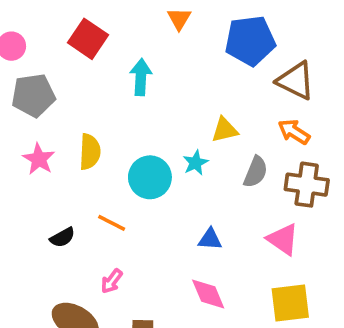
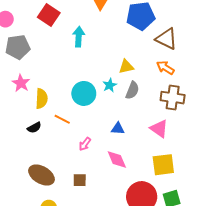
yellow semicircle: (90, 152) -> (42, 99), moved
gray semicircle: (256, 172) -> (132, 90), moved
pink arrow: (112, 281) -> (85, 144), moved

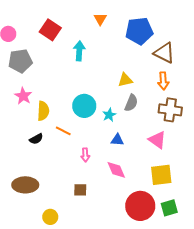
orange arrow: (165, 68) -> (163, 81), turned -126
cyan star: (110, 85) -> (109, 115), moved
pink arrow: (85, 144) -> (85, 155), turned -40
brown ellipse: (42, 175) -> (25, 185), moved, turned -30

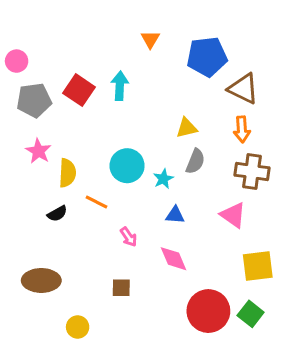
red square: (50, 30) -> (79, 90), moved
pink arrow: (85, 155) -> (128, 237), turned -32
yellow square: (161, 175) -> (258, 266), moved
green square: (169, 208) -> (251, 314), turned -36

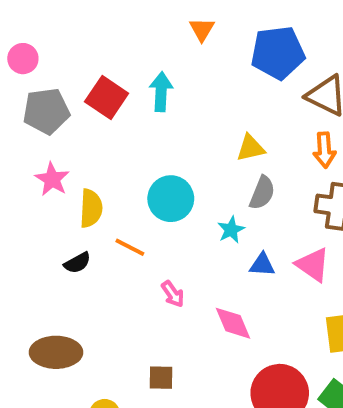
cyan star: (163, 179) -> (231, 230), moved
blue triangle: (175, 215) -> (262, 265), moved
brown square: (121, 288) -> (161, 378), moved

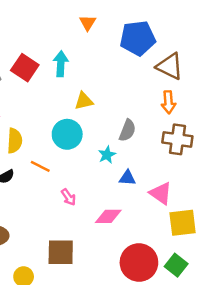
yellow triangle: (251, 148) -> (84, 101), moved
pink triangle: (313, 265) -> (161, 193), moved
pink diamond: (233, 323) -> (108, 216), turned -68
brown square: (161, 378) -> (61, 252), size x1.6

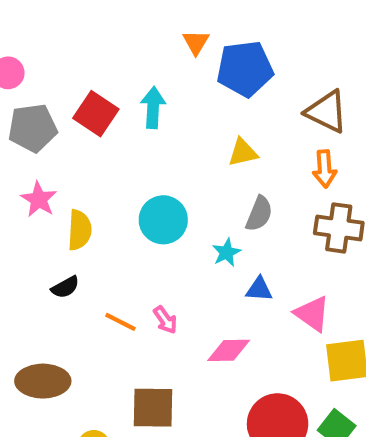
blue pentagon: (138, 38) -> (245, 69), moved
yellow triangle: (84, 101) -> (243, 152), moved
orange line: (40, 166) -> (120, 322), moved

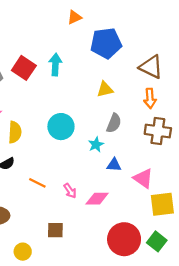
orange triangle: (196, 42) -> (75, 17), moved, turned 35
pink arrow: (165, 320) -> (70, 191), moved
brown square: (153, 408) -> (55, 230), size x0.7

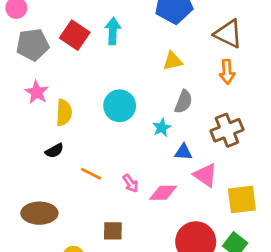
brown cross: (158, 131) -> (227, 130), moved, turned -30
pink triangle: (143, 178) -> (205, 175), moved

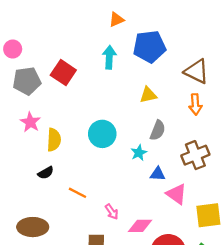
cyan arrow: (113, 31) -> (109, 57), moved
pink arrow: (130, 183) -> (112, 212), moved
pink diamond: (163, 193) -> (140, 226), moved

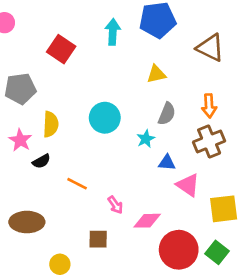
gray pentagon: (27, 81) -> (20, 89), moved
orange arrow: (195, 104) -> (209, 106), moved
pink star: (30, 122) -> (20, 140), moved

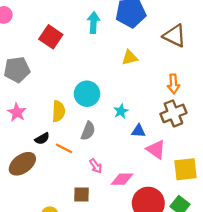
gray semicircle: (167, 114) -> (88, 131), moved
yellow semicircle: (51, 124) -> (59, 111), moved
black semicircle: (41, 161) -> (42, 139), moved
brown ellipse: (27, 222) -> (22, 164), moved, turned -36

